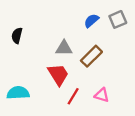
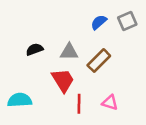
black semicircle: (17, 36) -> (35, 49), moved, turned 56
red line: (73, 96) -> (79, 104), turned -30

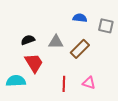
gray square: (127, 21) -> (106, 26), moved, turned 35
blue semicircle: (99, 22) -> (80, 18), turned 48
red trapezoid: (63, 80) -> (34, 63), moved

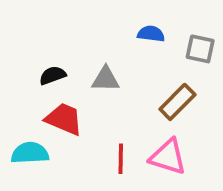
brown rectangle: (80, 49) -> (177, 102), moved
red trapezoid: (34, 63) -> (64, 119), turned -35
pink triangle: (89, 83) -> (168, 157), size x1.5

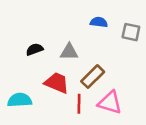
brown rectangle: (177, 102) -> (93, 77), moved
red trapezoid: (64, 119) -> (57, 83), moved

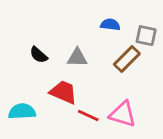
black semicircle: (35, 49) -> (39, 55), turned -119
brown rectangle: (93, 77) -> (127, 59), moved
red line: (79, 104) -> (88, 116), turned -66

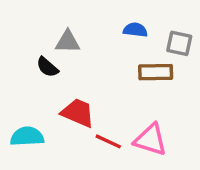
gray triangle: (77, 58) -> (68, 42), moved
brown rectangle: (127, 59) -> (156, 72), turned 44

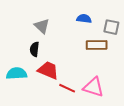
gray triangle: (68, 42) -> (42, 26), turned 42
black semicircle: (47, 67) -> (34, 49), moved, turned 56
cyan semicircle: (27, 136) -> (17, 73), moved

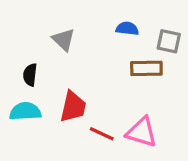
black semicircle: (34, 49) -> (30, 75), moved
red trapezoid: (48, 70) -> (73, 107), turned 80

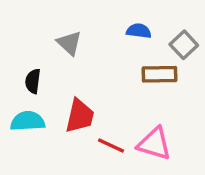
gray square: (169, 41) -> (184, 45), turned 35

